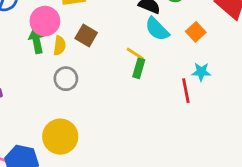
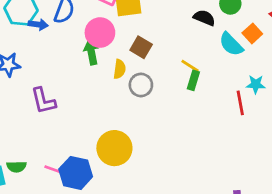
cyan semicircle: (157, 29) -> (231, 44), moved
orange square: (196, 32) -> (252, 33), moved
yellow semicircle: (60, 46) -> (120, 69), moved
gray circle: (66, 79) -> (141, 85), moved

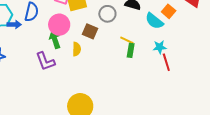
cyan star: (256, 84) -> (160, 47), moved
gray circle: (141, 85) -> (107, 14), moved
purple L-shape: (43, 101) -> (45, 61), moved

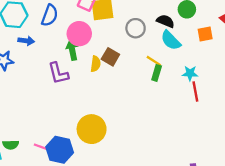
orange square: (169, 11) -> (205, 34), turned 32
cyan semicircle: (154, 21) -> (171, 40), moved
blue arrow: (14, 25) -> (26, 41), moved
brown square: (90, 31) -> (110, 57), moved

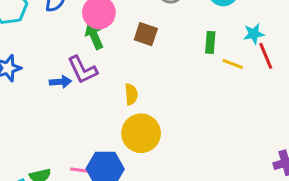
blue arrow: (26, 41) -> (60, 82), moved
yellow line: (154, 61) -> (233, 64), moved
yellow semicircle: (96, 64) -> (131, 94), moved

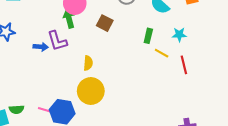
red line: (266, 56) -> (184, 65), moved

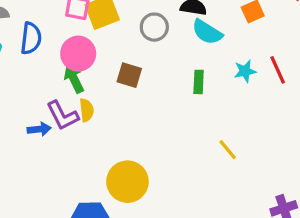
yellow line: (162, 53) -> (228, 150), moved, turned 32
yellow semicircle: (88, 63) -> (87, 110), moved
red line: (184, 65) -> (278, 70), moved

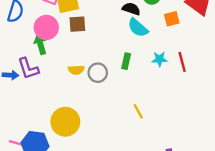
gray circle: (154, 27) -> (98, 73), moved
brown square: (129, 75) -> (77, 24), moved, turned -30
yellow semicircle: (87, 110) -> (76, 70), moved, turned 84

